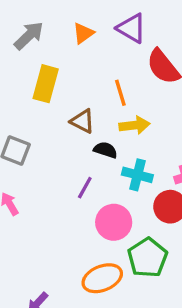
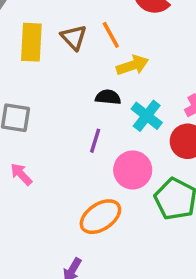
brown triangle: (82, 121) -> (74, 37), moved, turned 32
cyan cross: (137, 175) -> (147, 116), turned 36
orange ellipse: (102, 278) -> (100, 217), moved

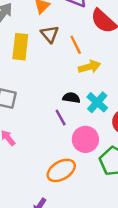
brown triangle: (74, 37) -> (50, 34), moved
black semicircle: (108, 97) -> (71, 98), moved
purple line: (95, 141) -> (61, 118), turned -49

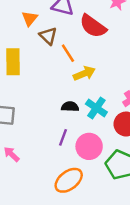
brown triangle: (50, 34) -> (48, 36), moved
purple line: (61, 118) -> (63, 137), moved, turned 56

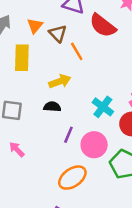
orange triangle: (30, 18) -> (35, 26), moved
yellow arrow: (84, 73) -> (60, 81), moved
black semicircle: (70, 107) -> (52, 107), moved

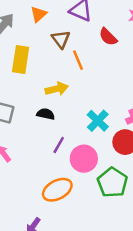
orange triangle: (35, 26) -> (39, 14), moved
red semicircle: (103, 26) -> (108, 37), size x0.7

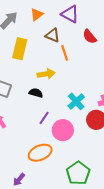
brown triangle: (61, 39) -> (52, 35), turned -35
green pentagon: (112, 183) -> (78, 173), moved

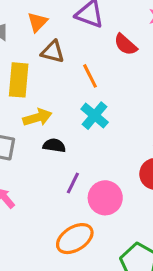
brown triangle: (52, 35) -> (53, 52), moved
yellow arrow: (46, 74) -> (37, 117), moved
cyan cross: (76, 101) -> (95, 116), moved

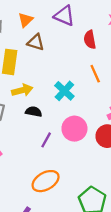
red semicircle: (126, 45) -> (90, 40), turned 36
orange line: (90, 76) -> (95, 74), moved
pink circle: (105, 198) -> (74, 129), moved

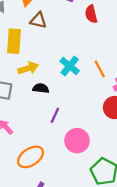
orange line: (95, 74) -> (100, 69), moved
pink circle: (74, 129) -> (77, 141), moved
orange ellipse: (46, 181) -> (31, 157), moved

